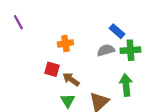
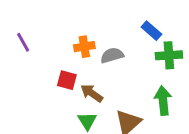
purple line: (18, 22) -> (23, 42), moved
gray semicircle: (106, 50) -> (112, 55), moved

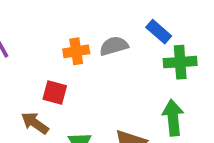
gray semicircle: (112, 55) -> (114, 46), moved
brown arrow: (92, 93) -> (35, 123), moved

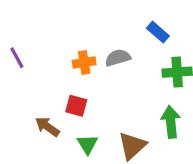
blue rectangle: (159, 32) -> (158, 32), moved
red square: (55, 93) -> (76, 106), moved

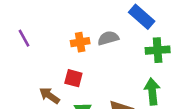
blue rectangle: (158, 32) -> (142, 17), size x1.4

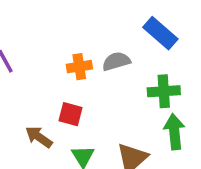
green cross: (158, 50) -> (164, 91), moved

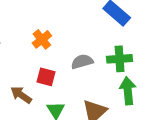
gray semicircle: (116, 61) -> (82, 62), moved
orange cross: (79, 67) -> (42, 39), moved, turned -30

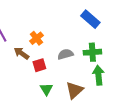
red square: (46, 77) -> (39, 65), turned -32
brown arrow: (21, 95) -> (21, 53), moved

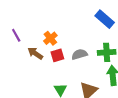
red square: (39, 65) -> (57, 55), moved

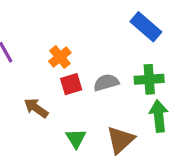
brown arrow: (35, 53) -> (36, 108), moved

